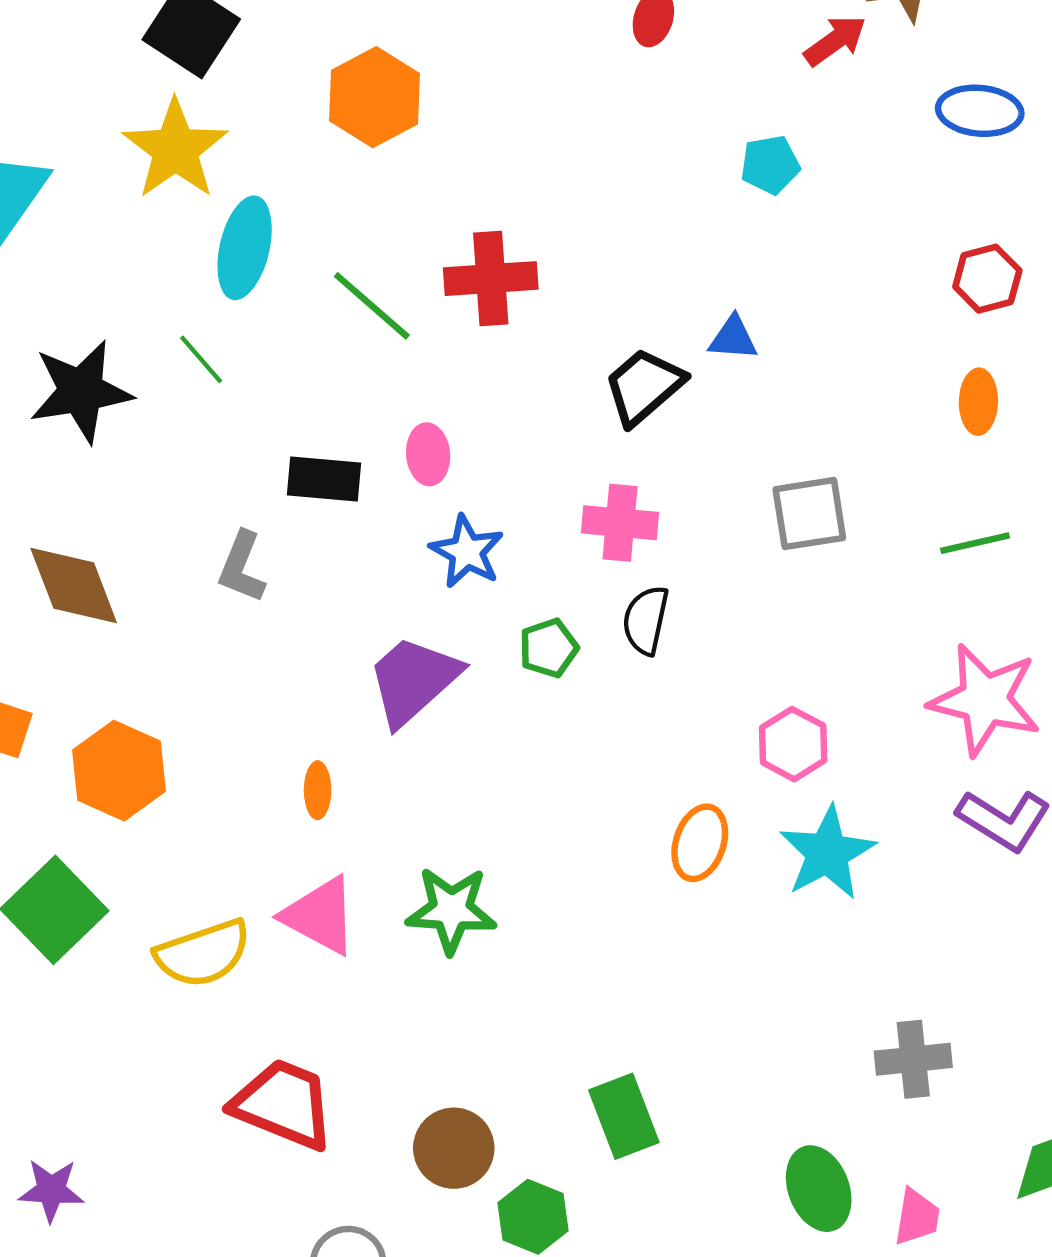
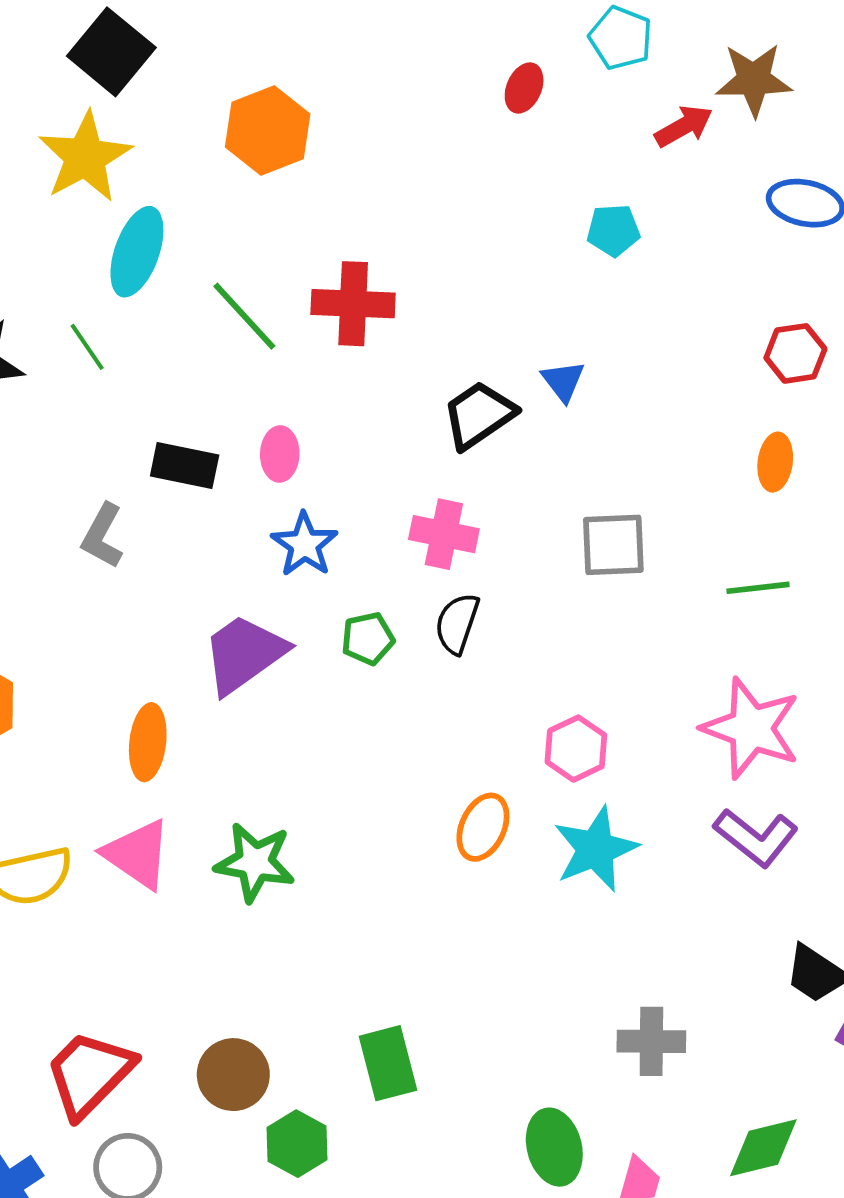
blue triangle: (733, 338) -> (563, 381), turned 42
orange ellipse: (318, 790) -> (148, 742), size x1.5
red trapezoid: (283, 1104) -> (89, 1074), moved, turned -74

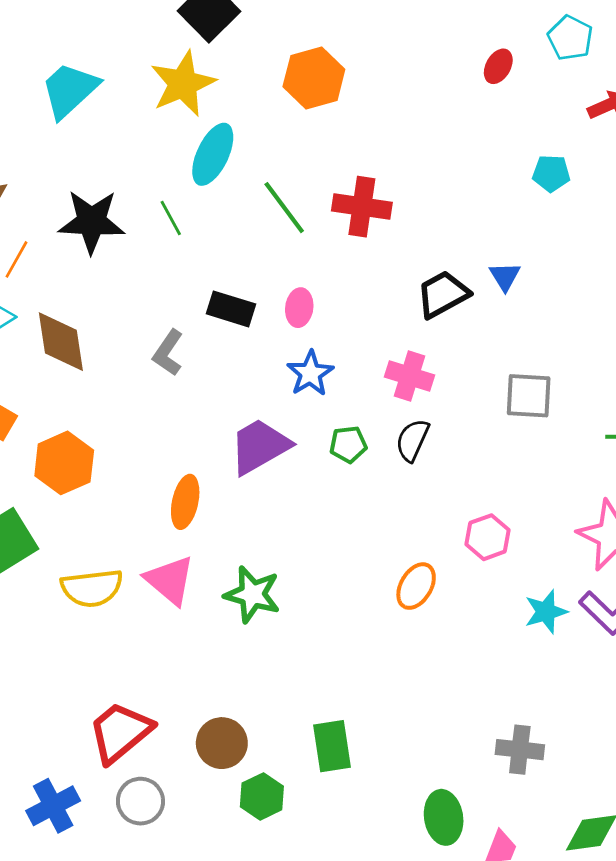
cyan star: (596, 849) -> (546, 612), moved, size x0.7

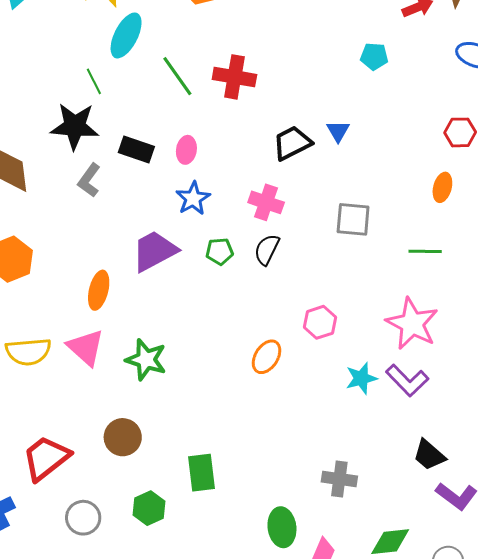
black star: (92, 222) -> (75, 126), moved
brown circle: (222, 743) -> (123, 437), moved
gray circle: (140, 801) -> (83, 518), moved

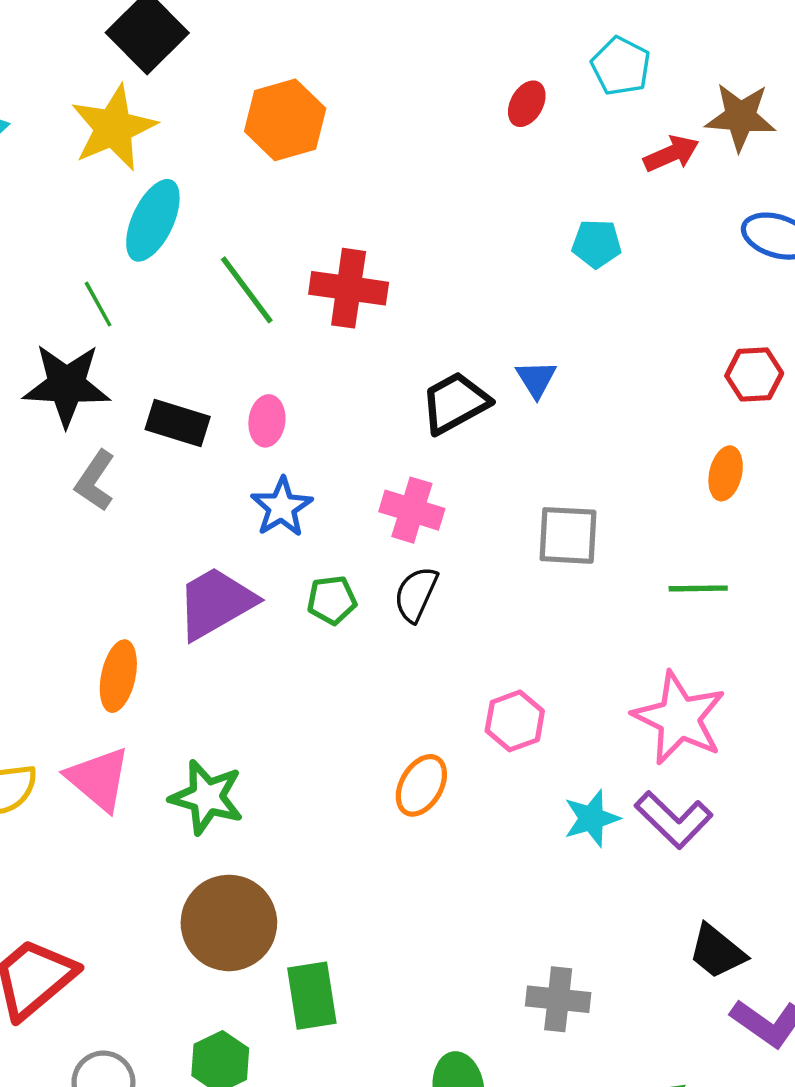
brown circle: (123, 437) -> (229, 923), moved, size x1.4

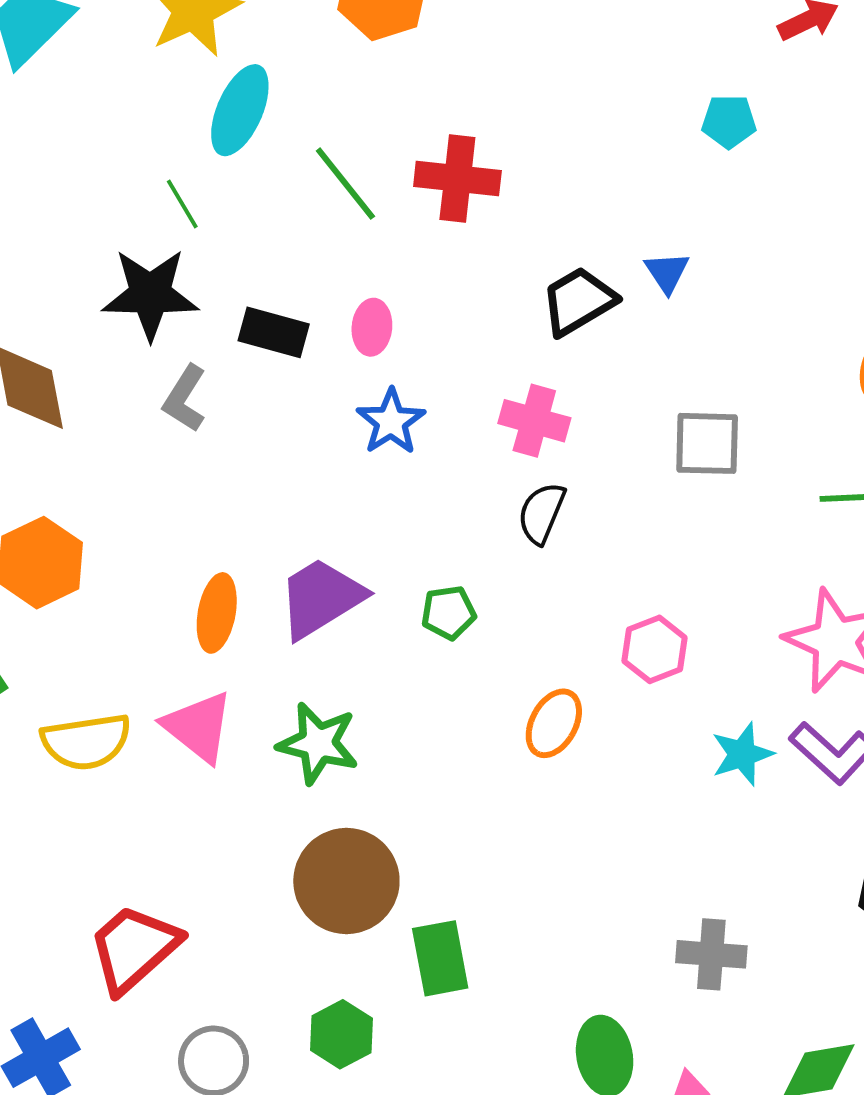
green pentagon: (332, 600) -> (449, 613), moved
purple trapezoid: (216, 603) -> (321, 598), moved

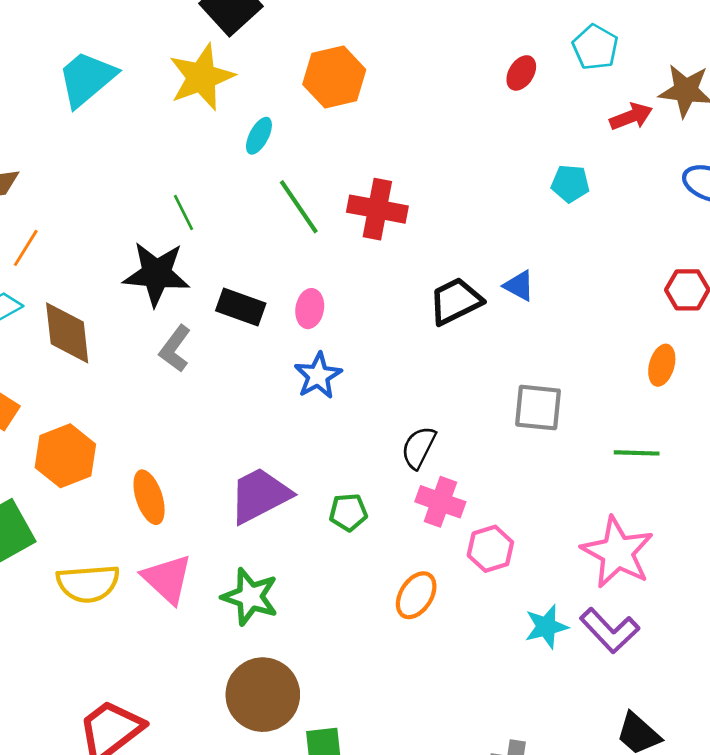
cyan ellipse: (240, 110) -> (259, 136), moved, size x0.6
blue triangle: (667, 272) -> (519, 286), turned -32
pink cross: (534, 421) -> (440, 502), moved
orange ellipse: (217, 613) -> (149, 497), moved, turned -33

